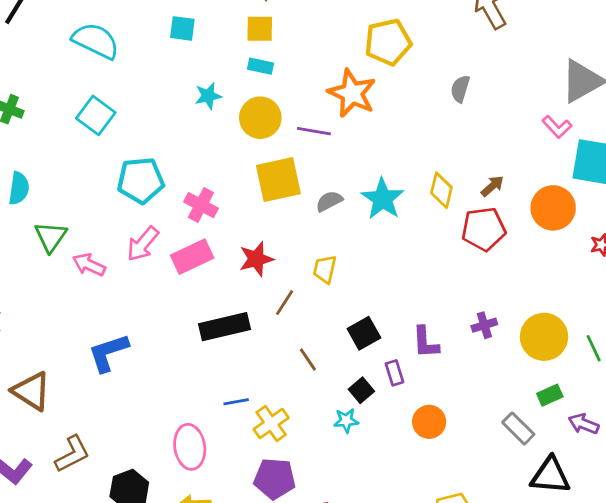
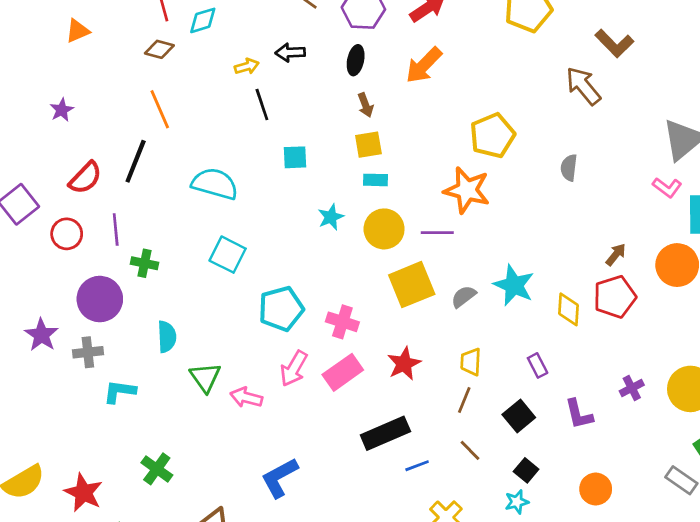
yellow diamond: (441, 190) -> (569, 309), moved
brown line: (285, 303) -> (464, 400), moved
purple rectangle: (394, 373) -> (538, 365), moved
blue line: (236, 402) -> (417, 466), moved

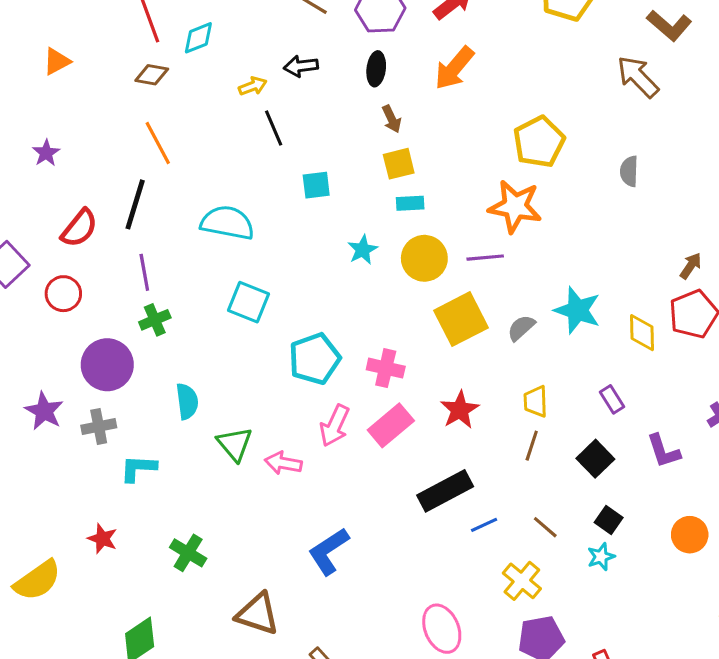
purple line: (116, 229) -> (144, 272), moved
green cross: (145, 263) -> (155, 320), turned -30
brown line: (470, 450) -> (545, 527), moved
red star: (83, 493) -> (102, 539), moved, size x0.7

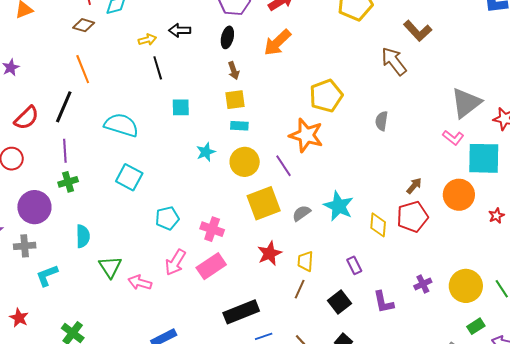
purple line: (485, 258) -> (283, 166), turned 55
cyan pentagon: (315, 359) -> (167, 218), size x0.7
red star: (460, 410) -> (270, 253), moved
cyan L-shape: (138, 468) -> (47, 275), turned -30

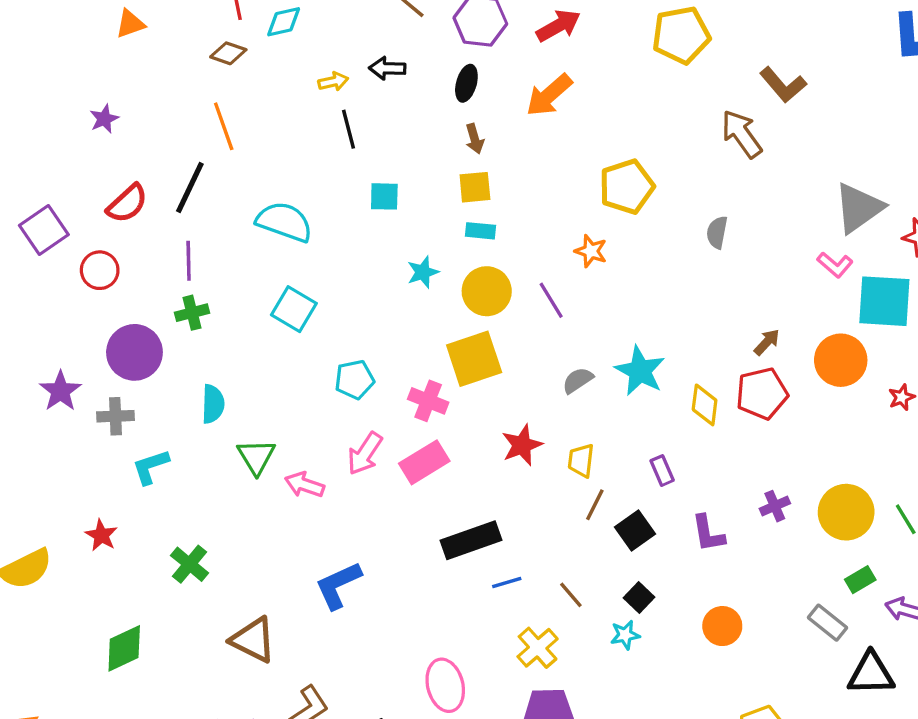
orange star: (306, 135) -> (591, 251), size x0.6
yellow square: (264, 203) -> (474, 359), moved
brown line: (300, 289) -> (595, 505), moved

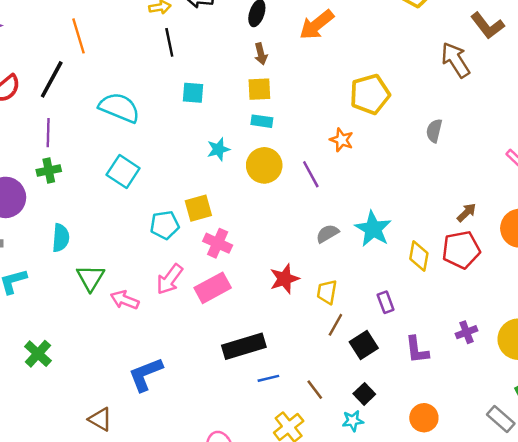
yellow square: (474, 359) -> (198, 208), moved, size x0.7
brown triangle: (253, 640) -> (100, 419), moved, size x0.7

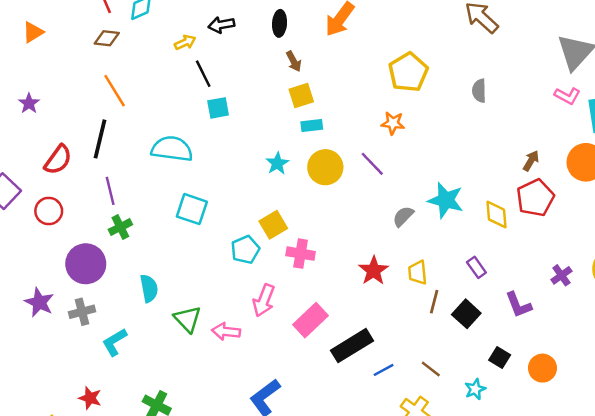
cyan square: (193, 93) -> (218, 108), moved
pink rectangle: (213, 288) -> (311, 320), moved
black square: (364, 394) -> (500, 357), moved

